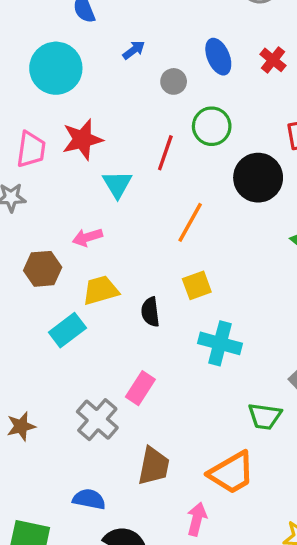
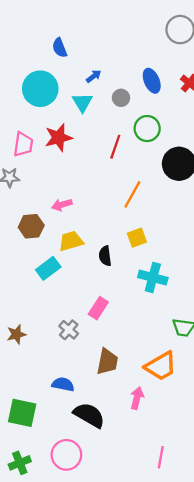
cyan triangle: (117, 184) -> (82, 102), moved
gray cross: (97, 420) -> (69, 330), size x0.7

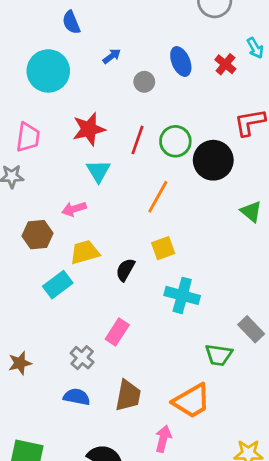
cyan triangle: (82, 102) -> (98, 171), moved
green circle: (147, 129) -> (175, 141), moved
red star: (58, 138) -> (89, 129), moved
black semicircle: (105, 256) -> (125, 270), turned 36
blue semicircle: (63, 384) -> (77, 397), moved

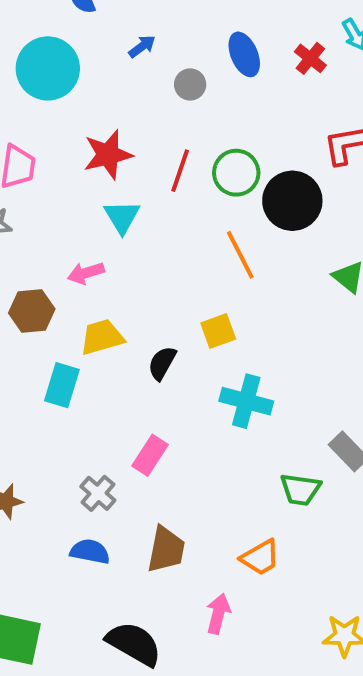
orange line: (158, 197) -> (240, 255), moved, turned -56
cyan rectangle: (58, 285) -> (62, 385), turned -36
orange trapezoid: (192, 401) -> (260, 558), size x0.7

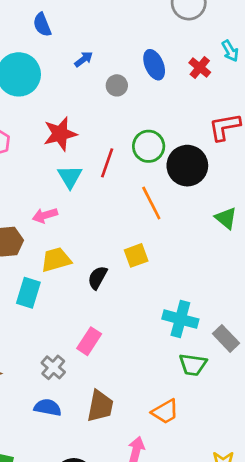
red line: (180, 171) -> (107, 163), moved
cyan cross: (246, 401) -> (180, 319), moved

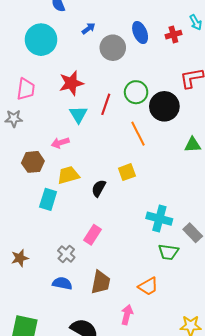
red cross: (200, 67) -> (173, 35), turned 35
gray circle: (117, 85) -> (113, 48), size x1.6
green triangle: (226, 218) -> (193, 145), turned -42

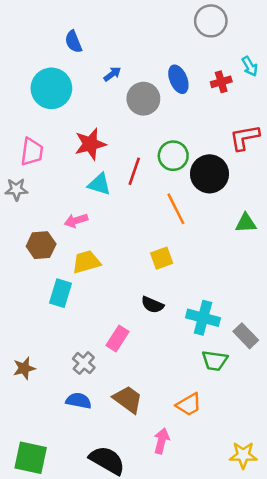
cyan triangle: (78, 114) -> (99, 184), turned -42
black semicircle: (99, 188) -> (152, 305), moved, turned -96
brown trapezoid: (101, 282) -> (128, 399), turned -65

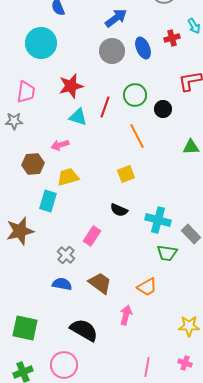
blue arrow: (112, 74) -> (116, 18), moved, size x1.6
blue ellipse: (178, 79) -> (143, 48), moved
black circle: (210, 174) -> (163, 109), size x0.6
brown star: (24, 368) -> (20, 231), moved, size x1.6

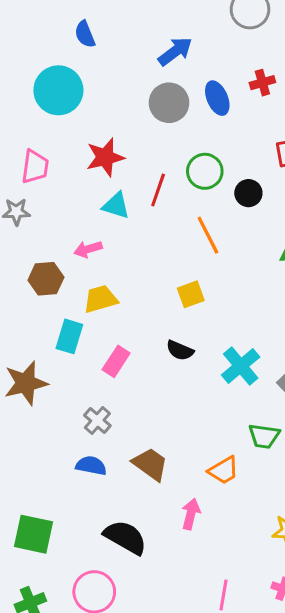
cyan cross: (158, 220) -> (241, 366), turned 35
pink rectangle: (92, 236) -> (116, 361), moved
green trapezoid: (167, 253) -> (264, 436), moved

